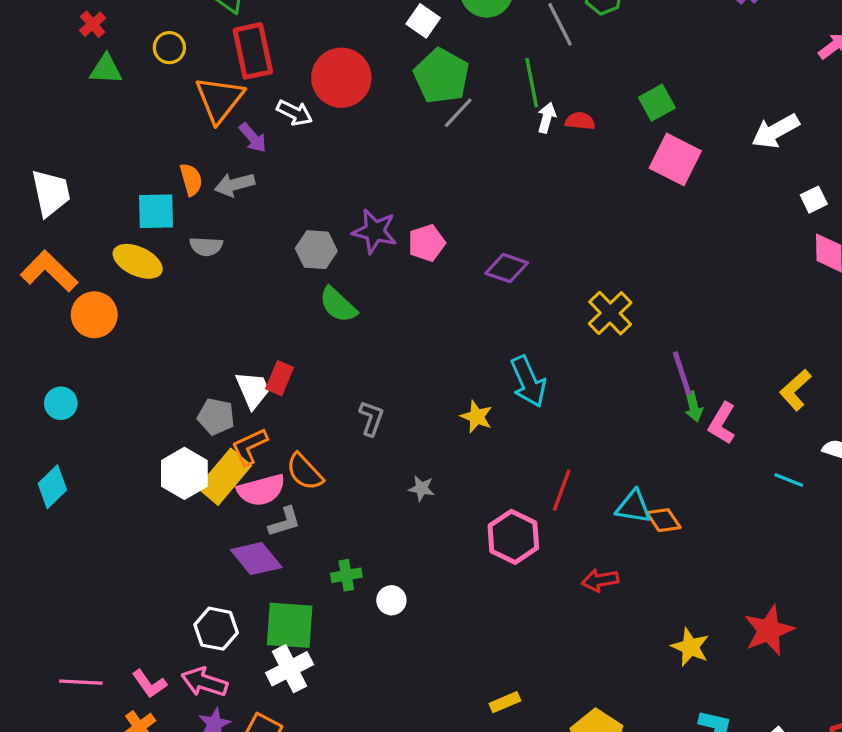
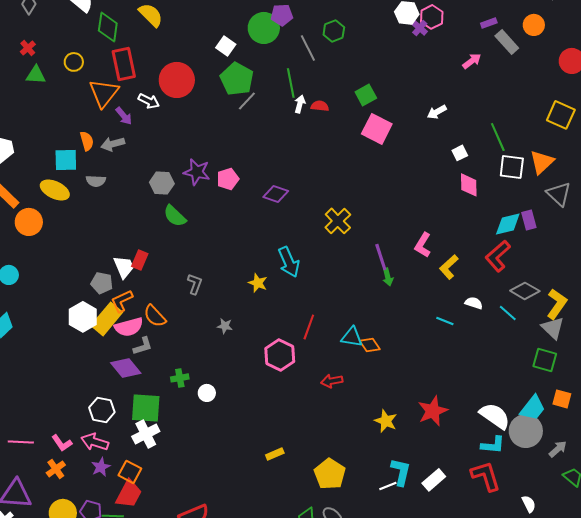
white arrow: (775, 131) -> (437, 112), size x0.7
pink L-shape: (722, 423) -> (423, 245), moved

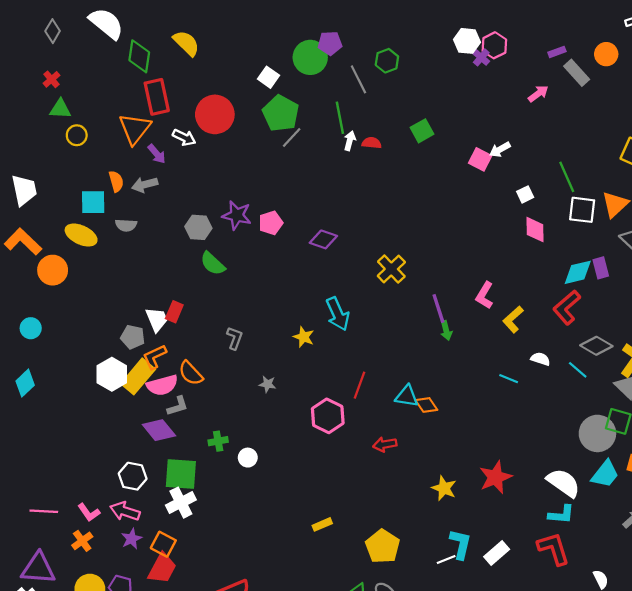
yellow circle: (74, 62) -> (77, 135), moved
pink square: (377, 129) -> (480, 159), moved, size x0.7
gray circle: (526, 431) -> (597, 433), moved

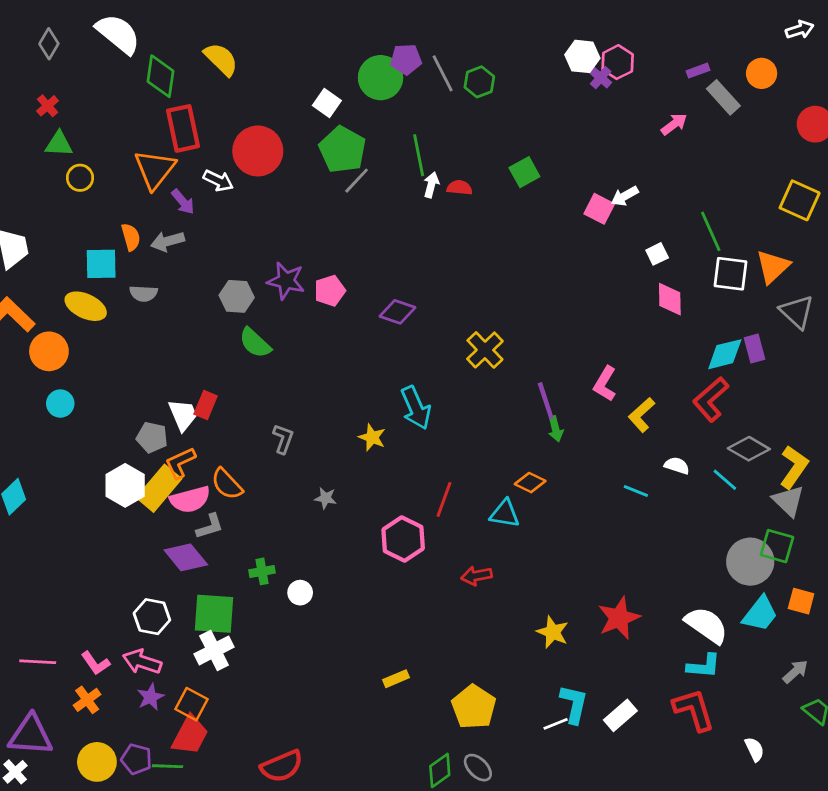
gray line: (358, 79) -> (443, 73), moved
cyan circle: (31, 328) -> (60, 404), moved
orange diamond: (426, 405) -> (530, 483), moved, turned -30

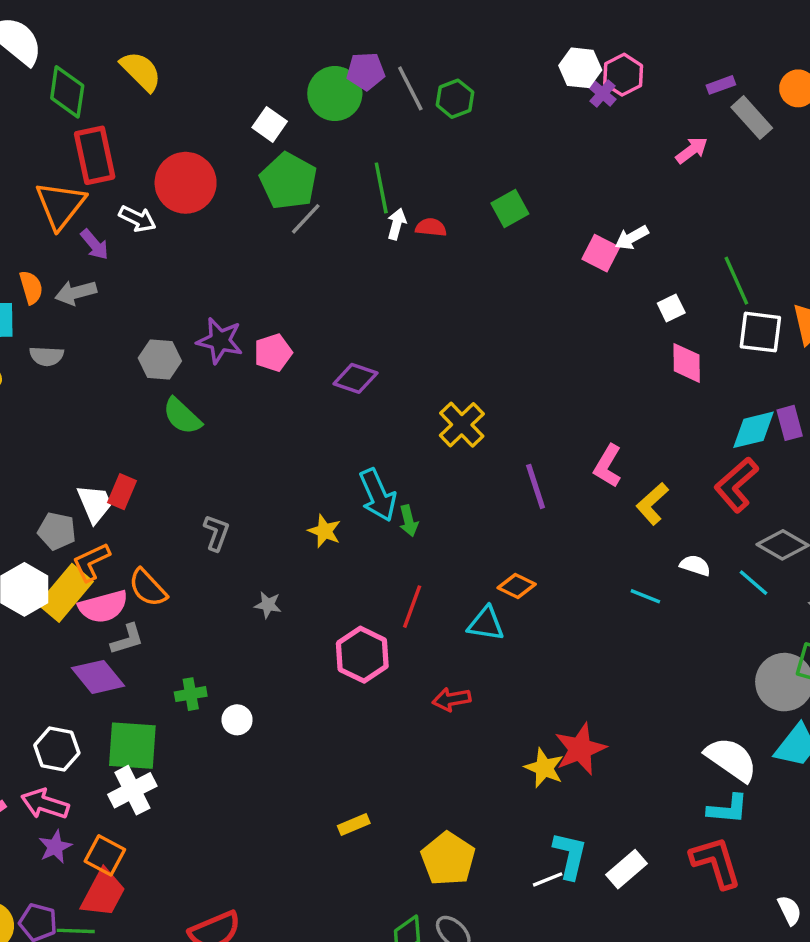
green arrow: (556, 429) -> (409, 521), moved
red star: (619, 618) -> (580, 749), moved

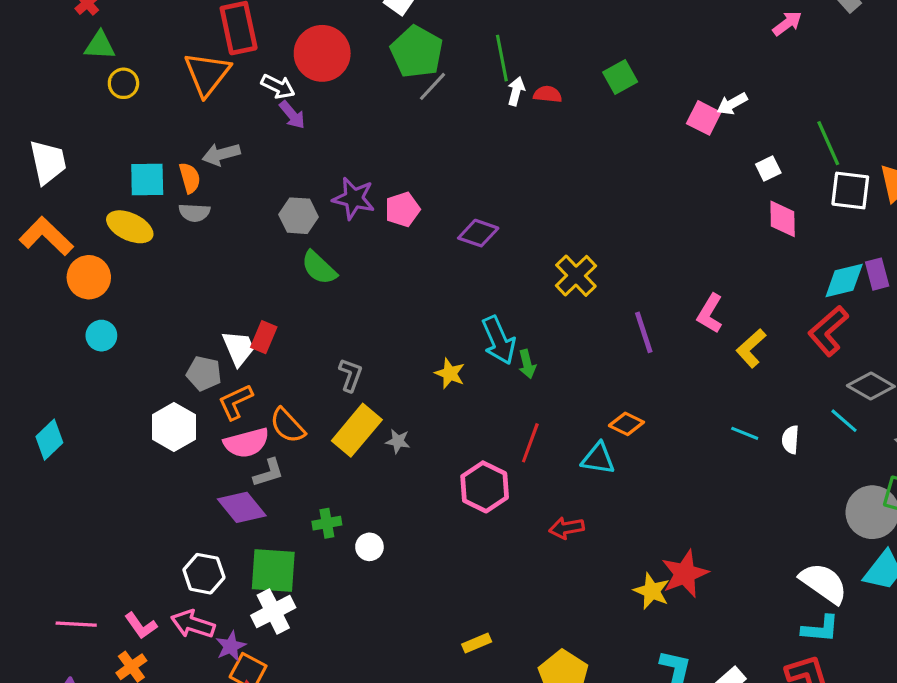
purple arrow: (95, 245) -> (292, 115), moved
orange semicircle: (31, 287) -> (190, 178), moved
white semicircle: (695, 565) -> (790, 440), moved, turned -104
yellow rectangle: (65, 593) -> (357, 430), moved
purple star: (55, 847) -> (231, 646), moved

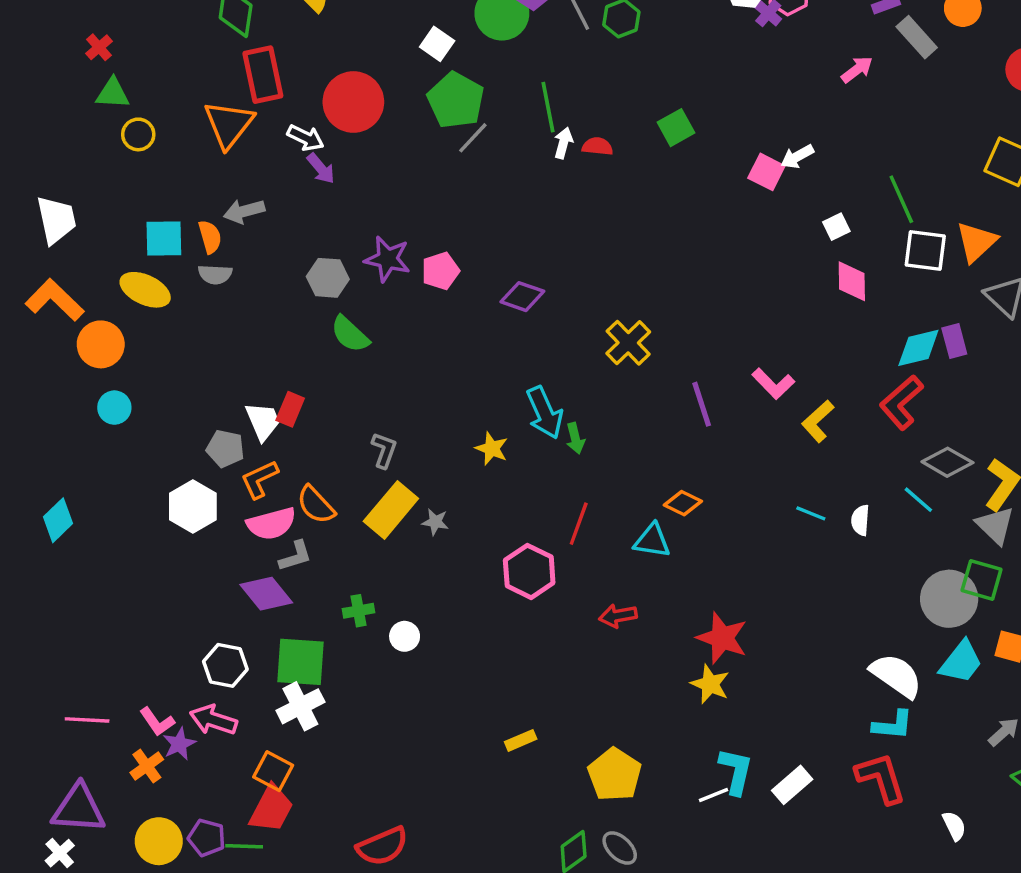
pink L-shape: (710, 313) -> (773, 384), turned -75
red star: (685, 574) -> (722, 638), moved, turned -30
purple star: (231, 646) -> (179, 744), moved

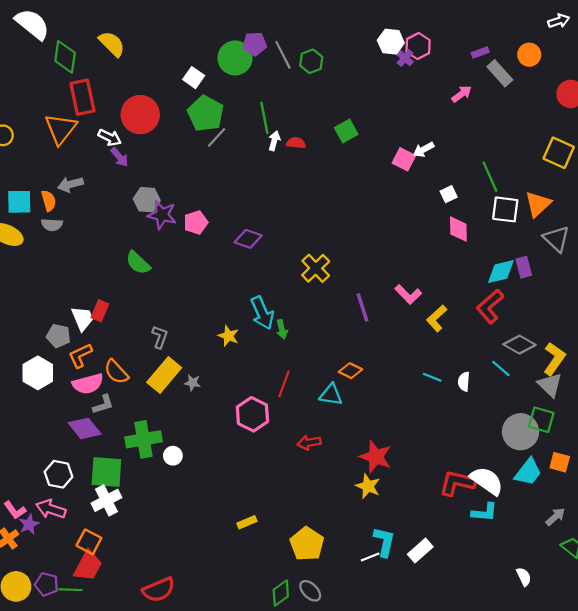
gray hexagon: (328, 278) -> (147, 200), moved
green cross: (358, 611) -> (143, 439), size x1.8
red L-shape: (881, 778) -> (457, 483), moved, turned -60

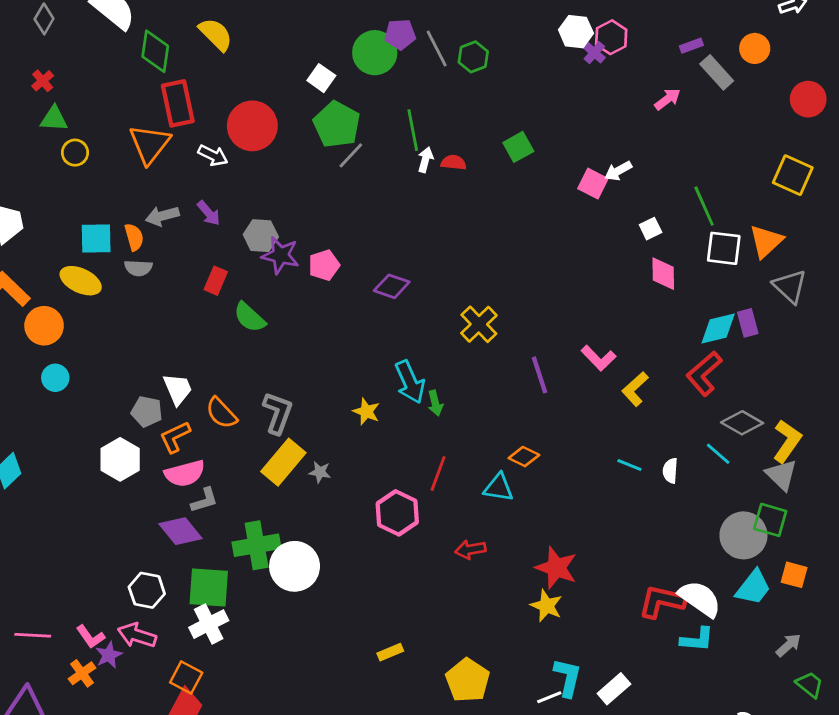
purple arrow: (119, 157) -> (209, 213), moved
red rectangle: (100, 311) -> (216, 281), moved
gray L-shape: (160, 337) -> (278, 413), size x1.4
orange semicircle: (116, 372) -> (221, 413), moved
white circle: (173, 456) -> (295, 566), size x2.0

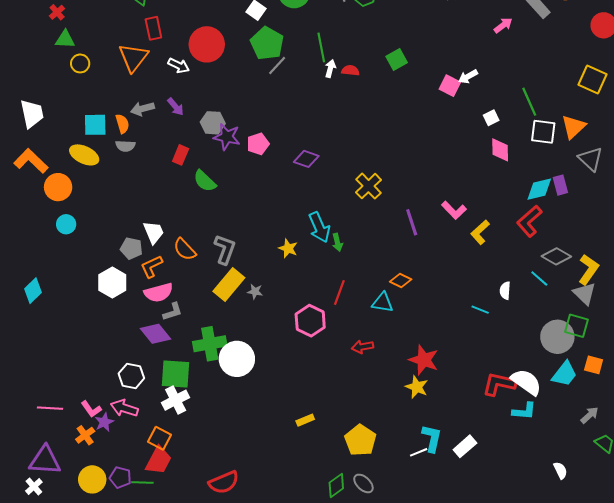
red rectangle: (178, 103) -> (153, 28), size x0.7
cyan line: (629, 465) -> (480, 310), moved

